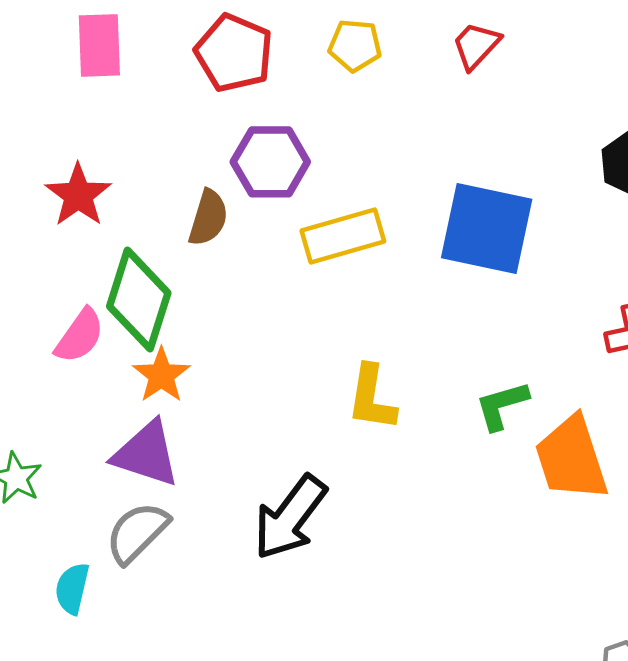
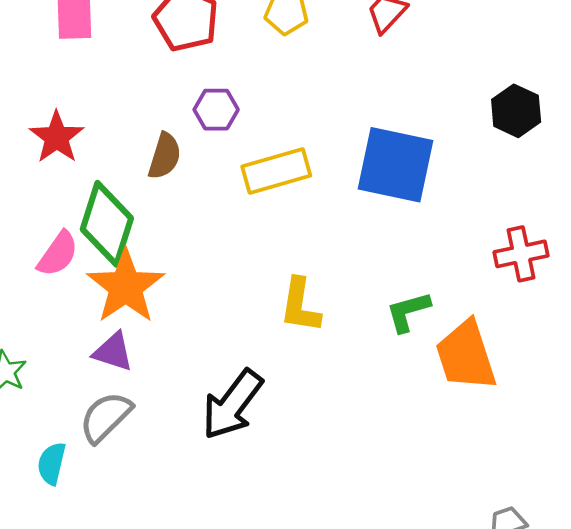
purple hexagon: (270, 162) -> (216, 110), size x0.7
orange star: (161, 375) -> (126, 287), size x1.6
purple triangle: (146, 454) -> (113, 352), size x0.7

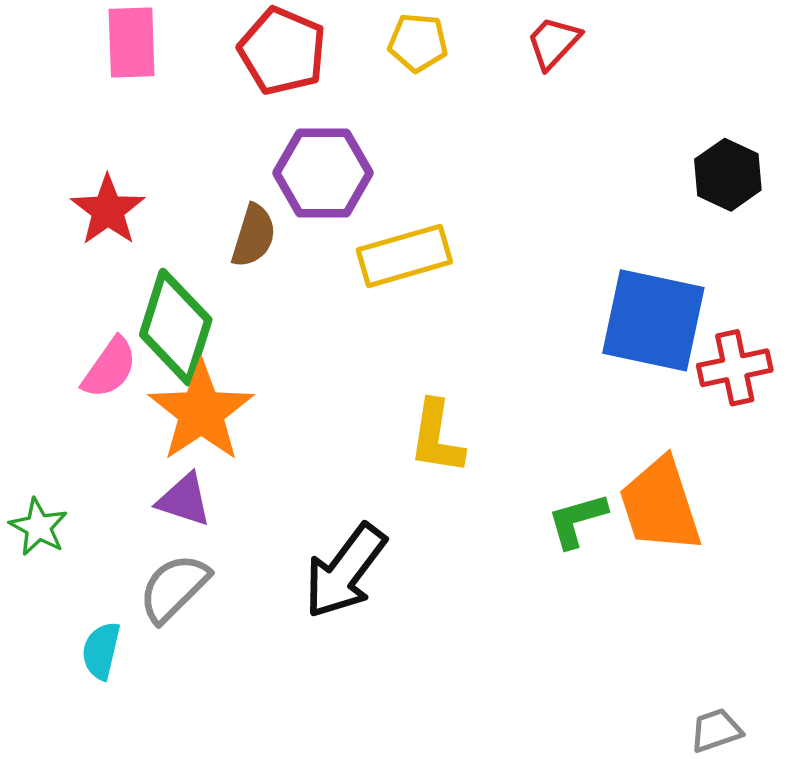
purple hexagon: (216, 110) -> (323, 173), size x1.6
blue square: (396, 165) -> (653, 320), moved
green L-shape: (408, 312) -> (577, 520), moved

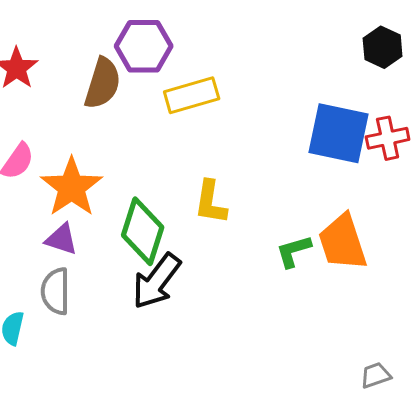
brown semicircle: (254, 236) -> (103, 83), size x1.4
green diamond: (176, 327) -> (143, 231), moved
red cross: (735, 368) -> (388, 138), moved
gray semicircle: (174, 588) -> (56, 291), turned -45

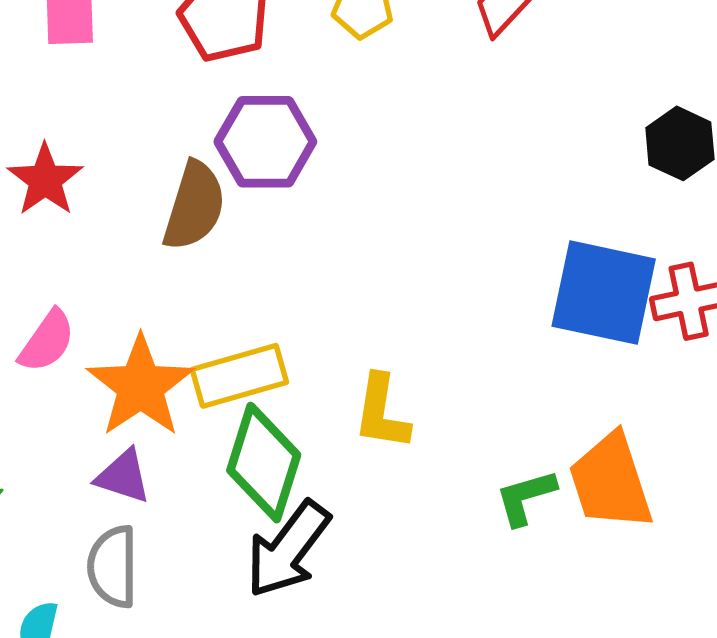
yellow rectangle: (192, 95) -> (239, 376), moved

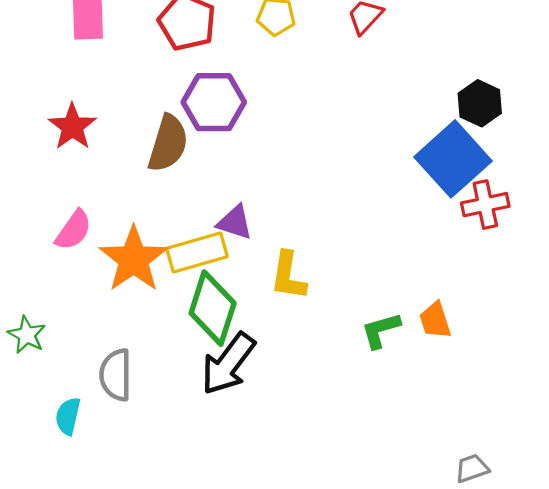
blue square: (604, 293) -> (453, 159), moved, turned 36
purple triangle: (123, 476) -> (235, 222), moved
orange trapezoid: (611, 482) -> (435, 320), size x0.6

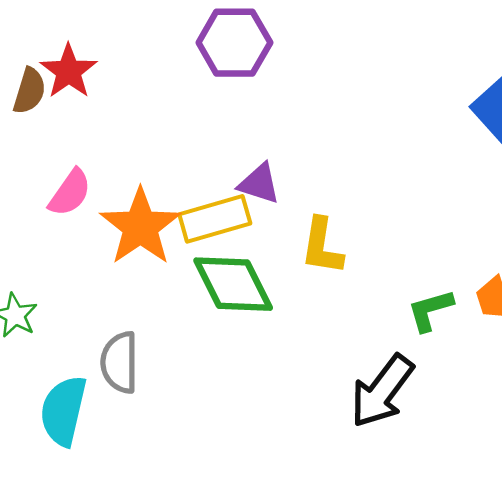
brown semicircle: (168, 143) -> (29, 91), moved, size x0.7
green diamond: (213, 308) -> (233, 284), turned -44
black arrow: (228, 364) -> (382, 391), moved
cyan semicircle: (68, 416) -> (63, 411), size x1.6

